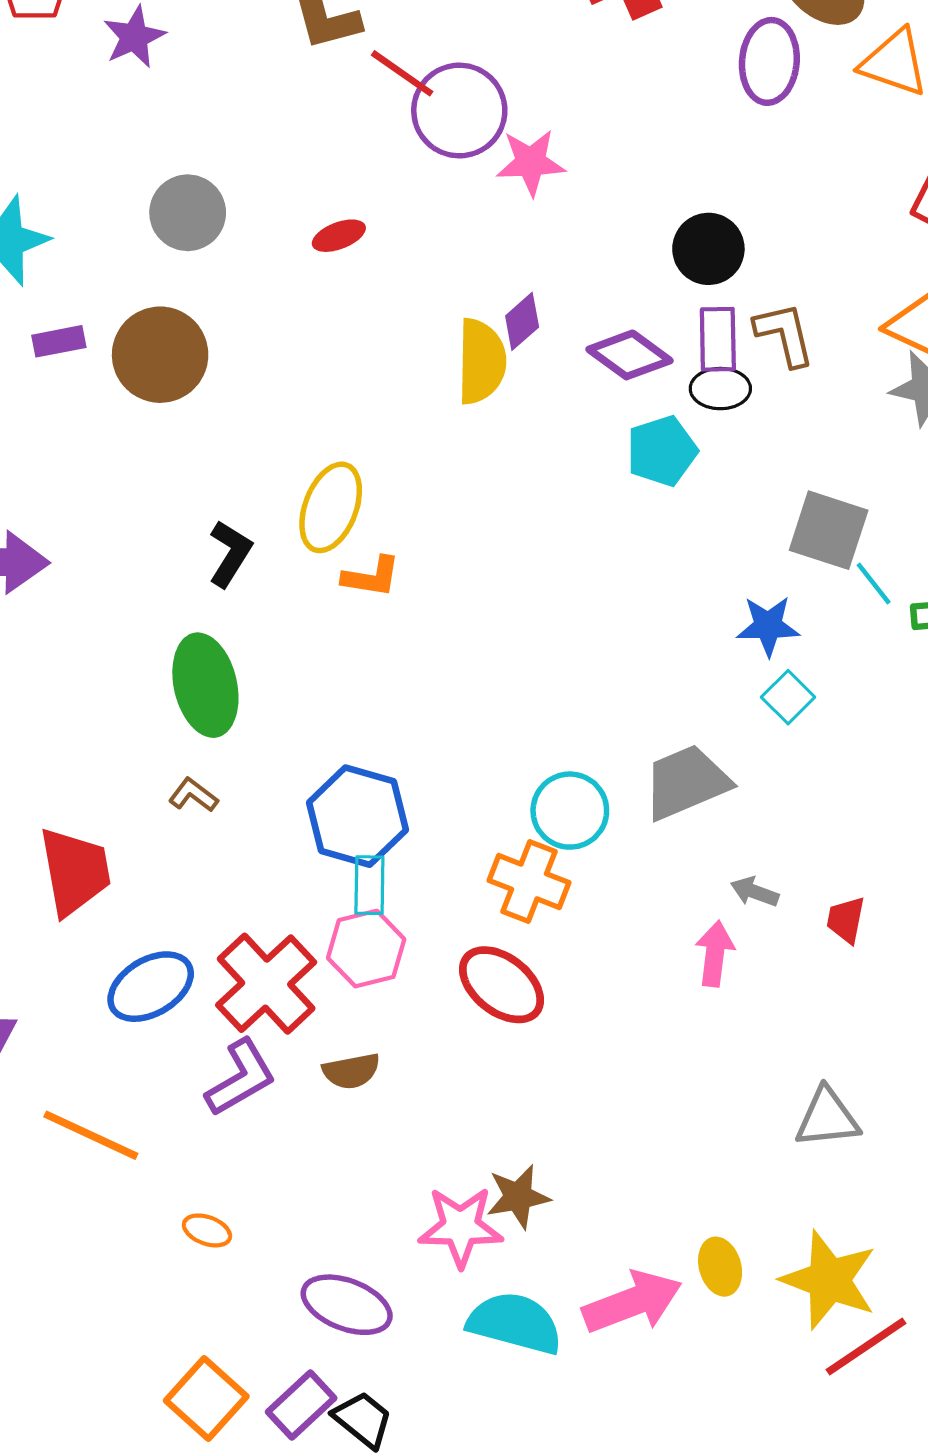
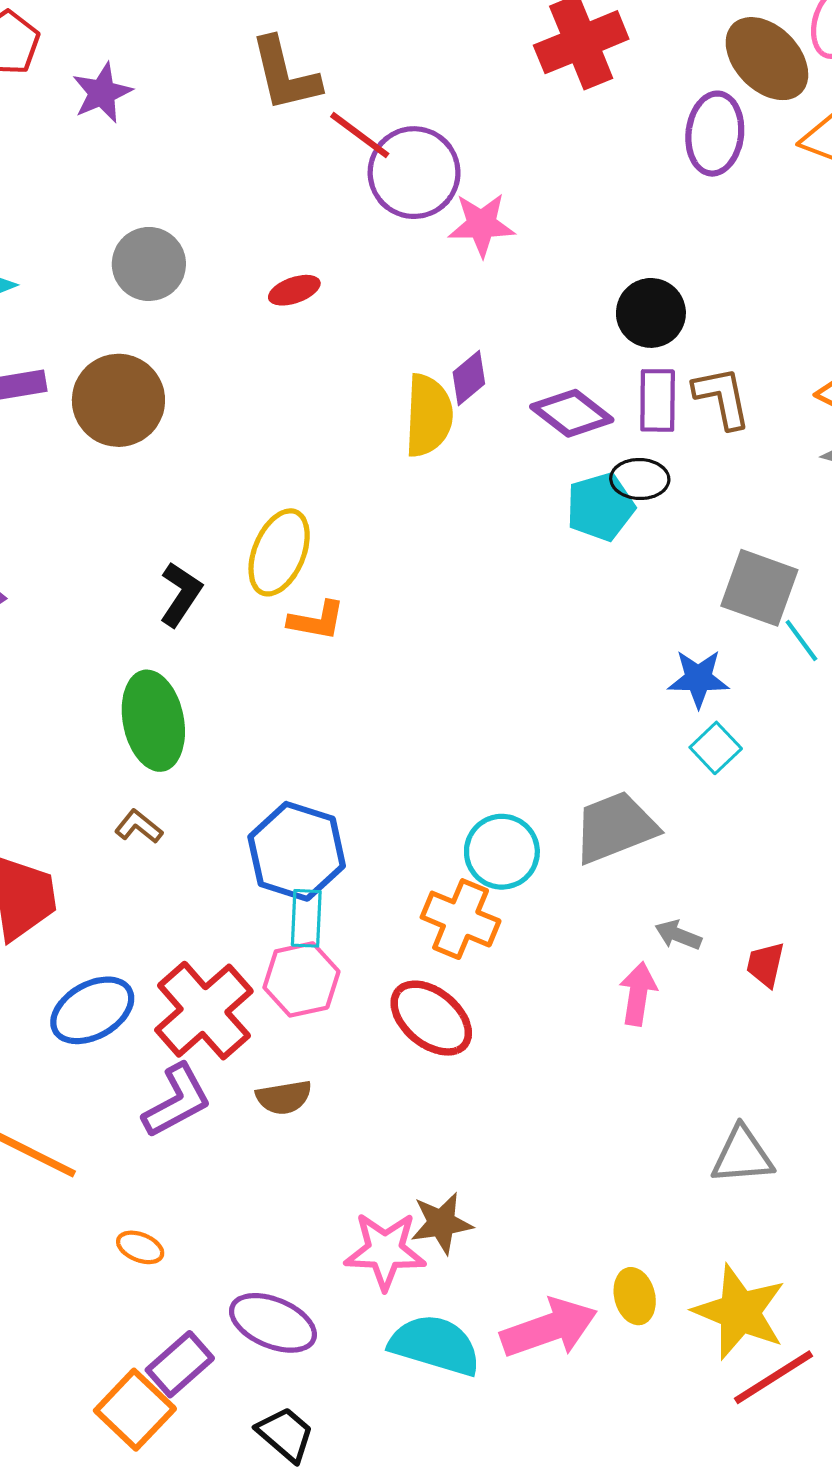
black ellipse: (720, 389) -> (640, 479), moved
purple rectangle: (301, 1405) -> (180, 1364), moved

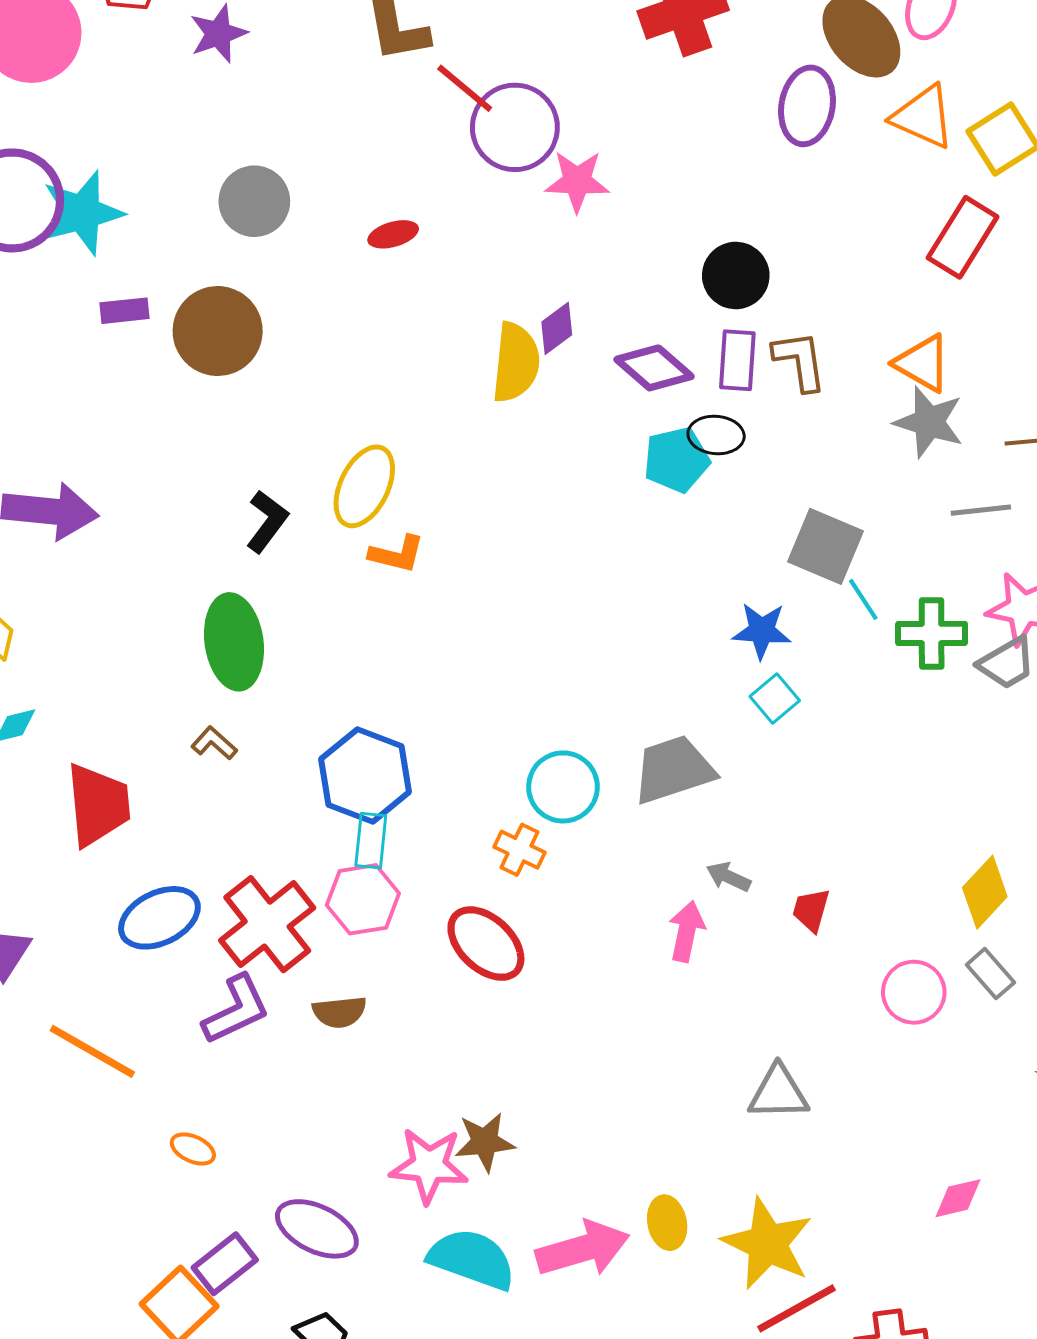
orange cross: (461, 919) -> (519, 850), size x0.7

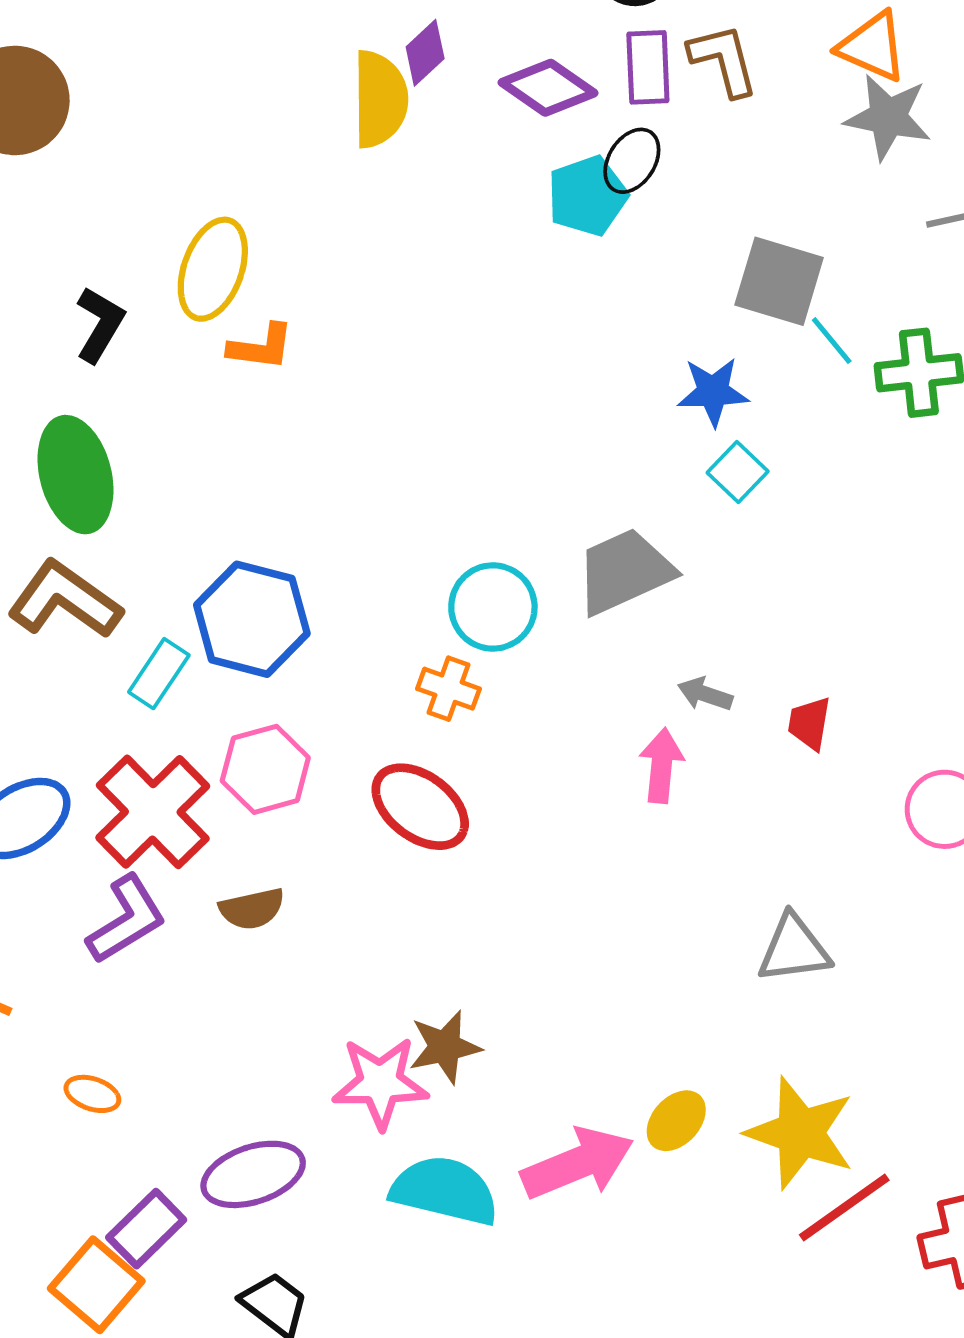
black ellipse: (716, 435) -> (632, 161), turned -56
brown L-shape: (214, 743) -> (65, 600), size x2.0
cyan rectangle: (371, 841) -> (159, 674), moved, turned 34
yellow ellipse: (667, 1223) -> (676, 1121), turned 60
purple ellipse: (317, 1229) -> (253, 1174), turned -38

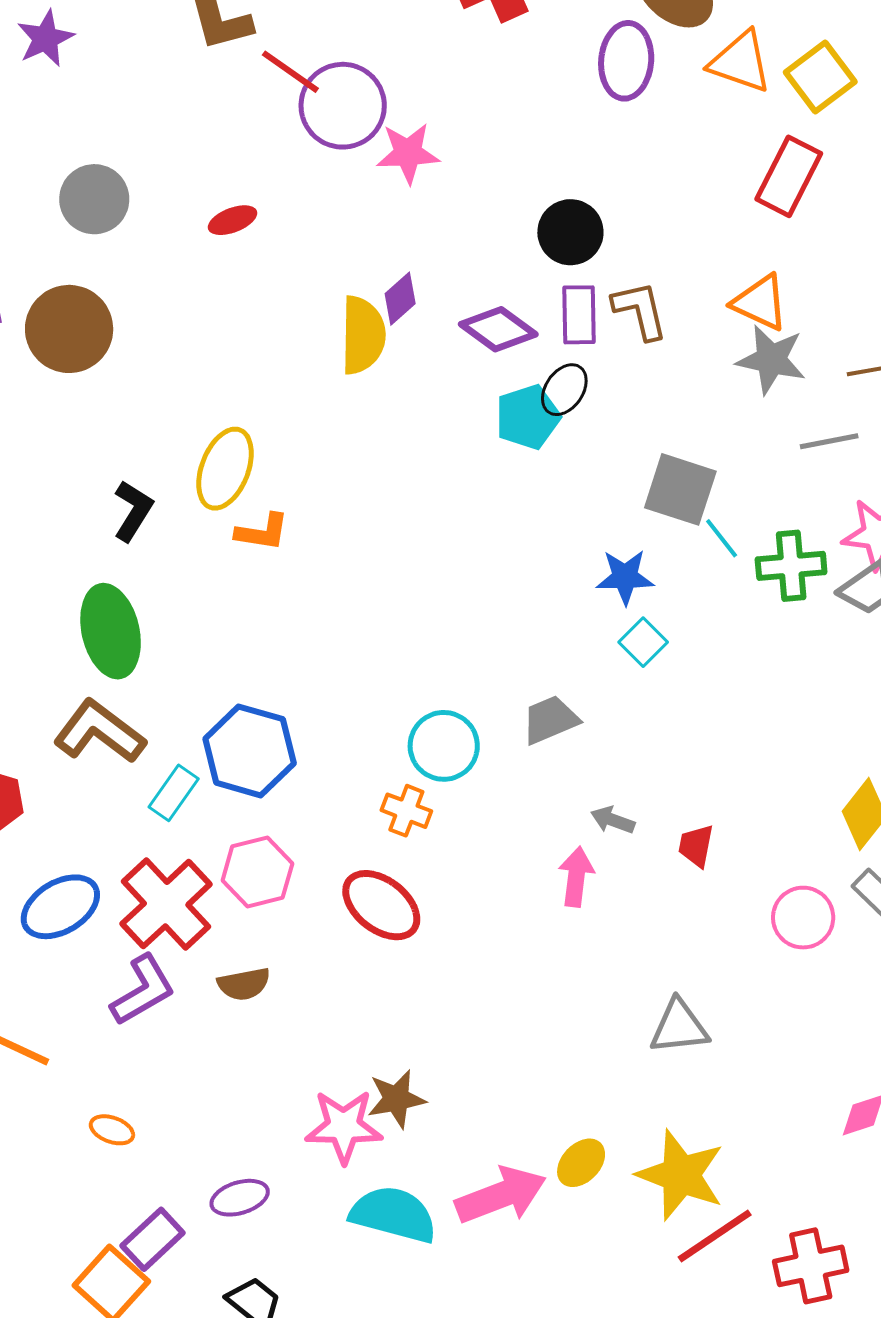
gray trapezoid: (624, 571) -> (550, 720), size x0.7
purple ellipse: (253, 1174) -> (240, 1198), size x0.7

